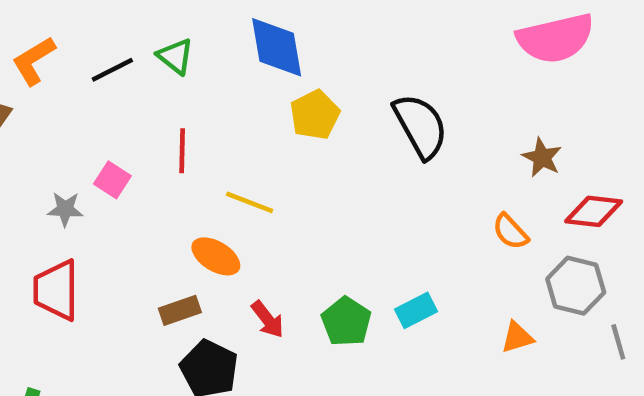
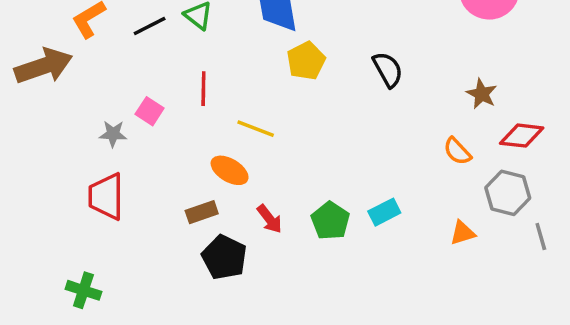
black semicircle: (420, 126) -> (388, 69), size x0.7

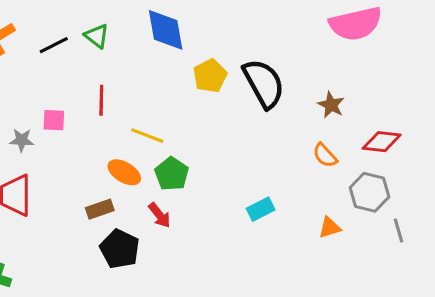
yellow pentagon: (306, 61) -> (210, 76), moved
black semicircle: (388, 69) -> (264, 83), size x1.6
brown star: (482, 94) -> (331, 105), moved
pink square: (150, 111) -> (54, 120), turned -30
green pentagon: (330, 221) -> (172, 174), moved

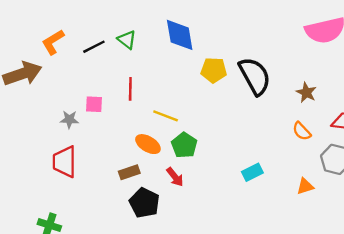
yellow pentagon: (210, 76) -> (214, 70), turned 30

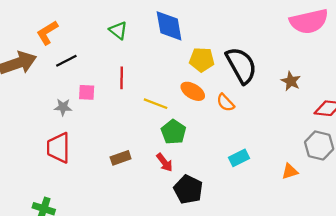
black line: (94, 47) -> (66, 61), moved
orange semicircle: (302, 131) -> (225, 103), moved
orange ellipse: (148, 144) -> (193, 91), moved
black pentagon: (144, 203) -> (188, 189), moved

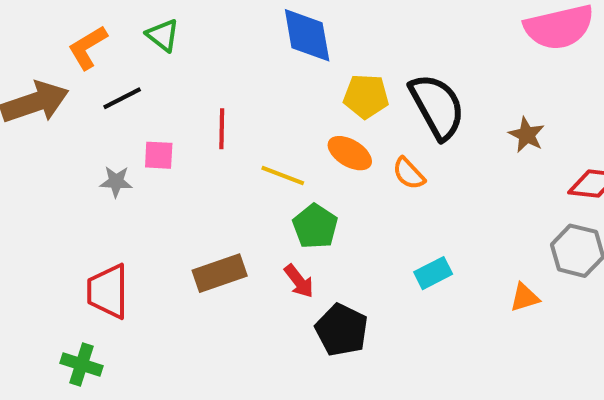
green triangle: (118, 30) -> (163, 35), moved
red trapezoid: (58, 148) -> (108, 291), moved
brown rectangle: (121, 158) -> (220, 273), size x1.4

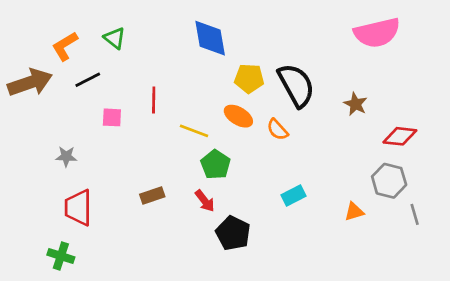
gray star: (116, 182) -> (66, 156), moved
brown rectangle: (220, 273) -> (152, 195), size x0.7

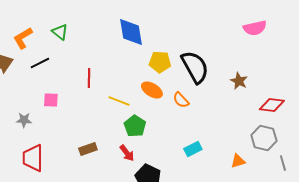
pink semicircle: (377, 33) -> (255, 28), size x0.7
pink square: (112, 117) -> (51, 100), moved

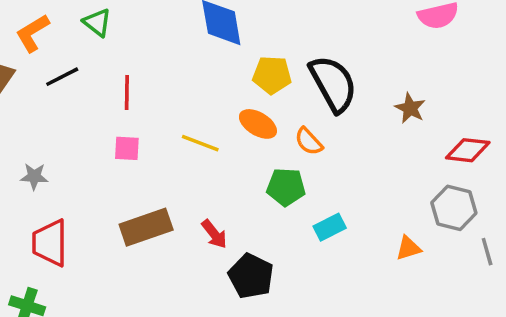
red line: (89, 78) -> (127, 92), moved
pink square: (51, 100) -> (127, 148), moved
green pentagon: (135, 126) -> (286, 187), moved, turned -30
brown rectangle: (88, 149) -> (146, 227), size x1.6

